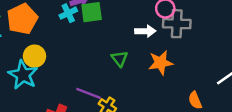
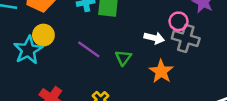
orange star: (161, 63) -> (161, 71), turned 30
purple line: (88, 93) -> (89, 49), moved

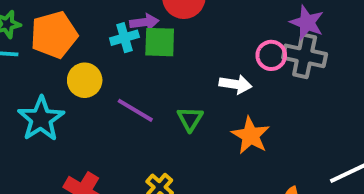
yellow circle: (43, 35) -> (85, 80), moved
gray cross: (186, 38) -> (305, 56), moved

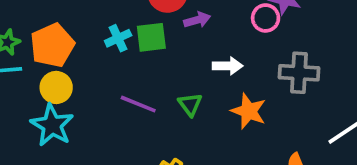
purple arrow: (144, 22) -> (197, 20), moved
pink circle: (271, 55) -> (266, 18), moved
gray cross: (305, 56) -> (299, 73), moved
yellow circle: (85, 80) -> (56, 87), moved

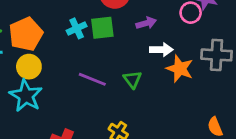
purple arrow: (197, 20) -> (146, 23), moved
orange star: (249, 111) -> (180, 69), moved

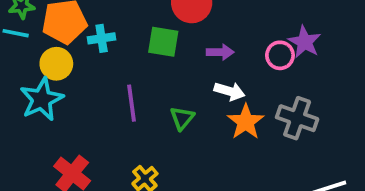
cyan cross: (77, 28) -> (102, 38), moved
purple line: (92, 79) -> (132, 103), turned 44

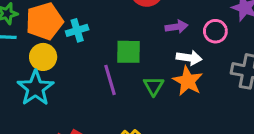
green square: (163, 42) -> (128, 52), moved
pink circle: (280, 55) -> (215, 31), moved
orange star: (246, 122) -> (188, 81), moved

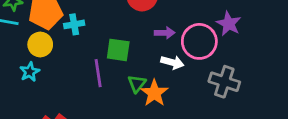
pink circle: (215, 31) -> (199, 41), size x1.6
orange star: (188, 81) -> (154, 93), moved
cyan star: (35, 88) -> (30, 72), size x0.6

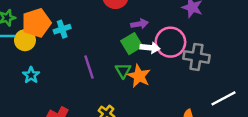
pink circle: (199, 41) -> (170, 42), moved
yellow circle: (40, 44) -> (25, 40), moved
green square: (118, 50) -> (132, 44), moved, turned -30

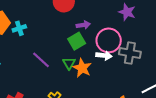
white arrow: (150, 48) -> (104, 56), moved
purple line: (89, 67) -> (41, 60), turned -30

